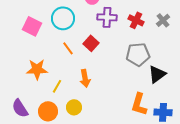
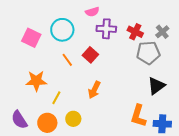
gray pentagon: (138, 54) -> (148, 53), moved
orange arrow: (85, 78) -> (94, 90), moved, turned 36

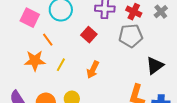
gray pentagon: (148, 53) -> (131, 36), moved
orange line: (67, 60) -> (48, 40), moved
yellow line: (56, 98) -> (61, 65), moved

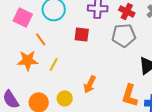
red square: (89, 35) -> (82, 34), turned -35
orange arrow: (93, 70) -> (90, 84), moved

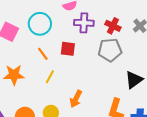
orange line: (41, 39) -> (43, 54), moved
yellow line: (54, 64) -> (50, 77), moved

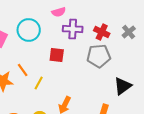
orange line: (43, 54) -> (23, 70), moved

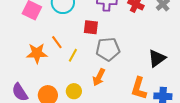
gray pentagon: (99, 56) -> (108, 49), moved

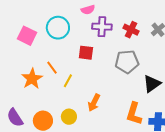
gray pentagon: (108, 49) -> (127, 62), moved
orange star: (37, 53) -> (32, 79), turned -30

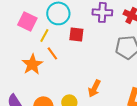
red square: (86, 53) -> (76, 34), moved
yellow line: (68, 81) -> (44, 35), moved

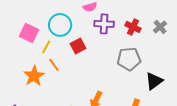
red square: (76, 34) -> (78, 46), turned -35

